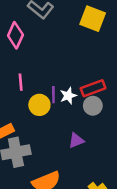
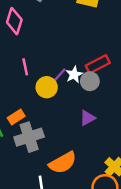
purple line: (53, 95) -> (59, 75), turned 49
gray circle: (93, 106) -> (90, 81), moved

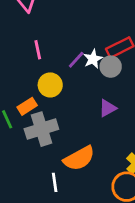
yellow circle: (47, 87) -> (50, 85), moved

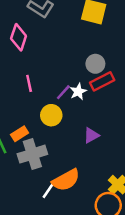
gray circle: (111, 67) -> (95, 64), moved
yellow circle: (50, 85) -> (51, 115), moved
white line: (55, 182) -> (48, 191), moved, turned 42

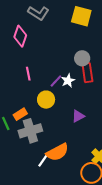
red rectangle: (102, 81) -> (87, 73), turned -72

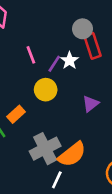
pink line: (28, 74) -> (31, 55), moved
gray cross: (30, 131) -> (45, 149), moved
white line: (43, 160) -> (57, 180), moved

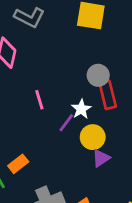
purple line: (54, 64) -> (66, 123), moved
yellow circle: (46, 90) -> (93, 137), moved

